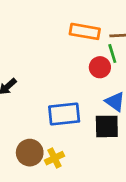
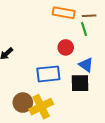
red circle: (100, 67) -> (66, 47), moved
yellow cross: (54, 158) -> (41, 107), size x1.6

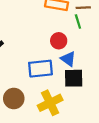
blue triangle: (86, 65) -> (68, 59), moved
yellow cross: (41, 107) -> (50, 103), moved

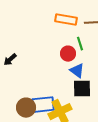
green line: (78, 22) -> (80, 44), moved
blue rectangle: (40, 69) -> (43, 105), moved

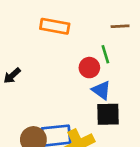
orange rectangle: (66, 20) -> (55, 26), moved

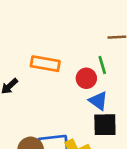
orange rectangle: (55, 26) -> (45, 64), moved

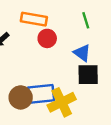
red circle: (86, 78) -> (47, 38), moved

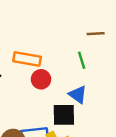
black square: (88, 75) -> (64, 115), moved

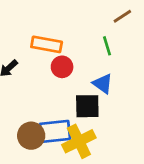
brown line: (96, 34) -> (122, 16), turned -30

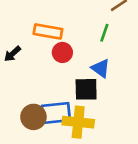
green line: (107, 46) -> (104, 33), turned 36
yellow cross: (79, 141) -> (78, 122), turned 32

